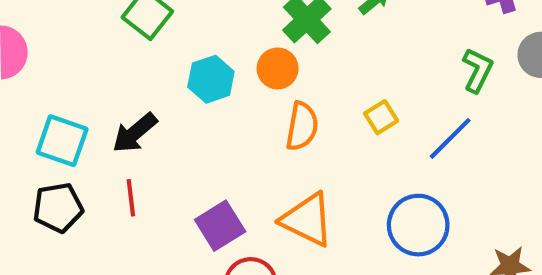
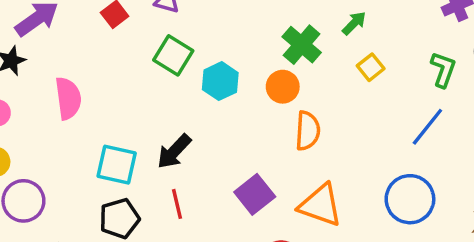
cyan hexagon: (211, 79) -> (220, 81), moved
yellow square: (381, 117) -> (371, 67), moved
purple square: (220, 226) -> (255, 194), moved

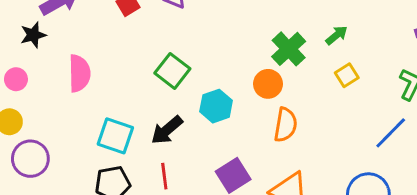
green square: (173, 55) -> (172, 71), moved
cyan hexagon: (220, 81) -> (216, 106), moved

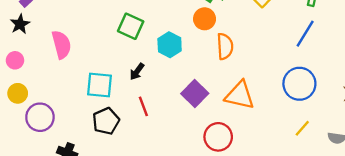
black arrow: (167, 130) -> (137, 71), size x0.7

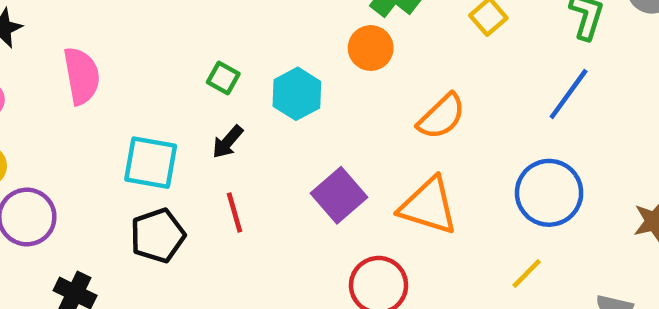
green square: (131, 26) -> (223, 78), moved, size x0.6
orange semicircle: (225, 46) -> (441, 116), moved, turned 45
yellow line: (302, 128) -> (527, 274), moved

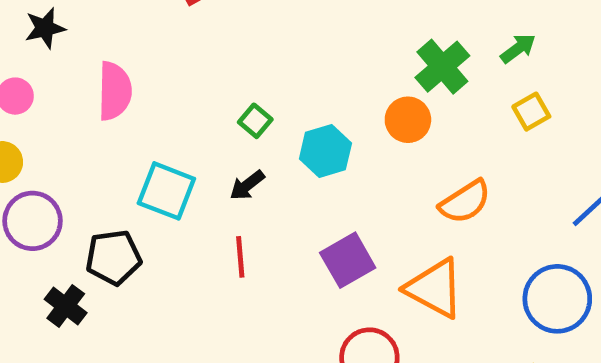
black pentagon: (158, 236) -> (113, 257), moved

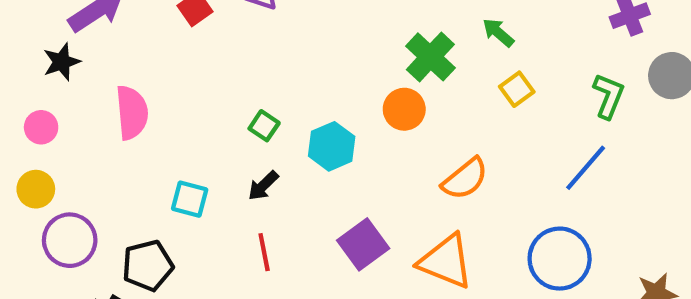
green arrow: (518, 48) -> (498, 33), turned -96
cyan square: (166, 191) -> (190, 199), size x0.7

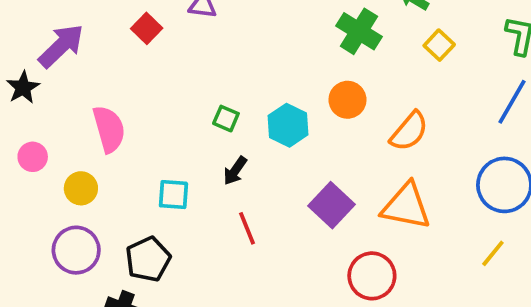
black star: (62, 62) -> (23, 87), moved
orange circle: (404, 109) -> (347, 100), moved
yellow circle: (36, 189) -> (81, 188), moved

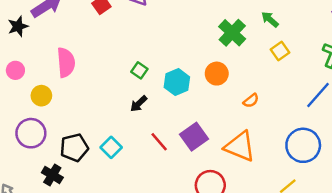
orange semicircle: (409, 131) -> (251, 101), size x0.6
cyan square: (173, 195) -> (111, 147), moved, turned 30
red line: (247, 228) -> (159, 142), moved, turned -30

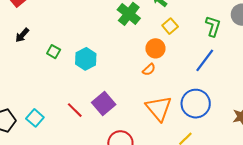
orange circle: (217, 74) -> (155, 48), moved
black arrow: (139, 104) -> (22, 35), moved
orange triangle: (240, 146) -> (159, 108), moved, turned 32

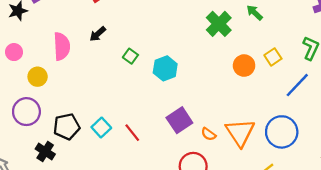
yellow square: (170, 26) -> (273, 57), moved
orange semicircle: (149, 70) -> (208, 134), moved, turned 72
red line: (75, 110) -> (132, 133), moved

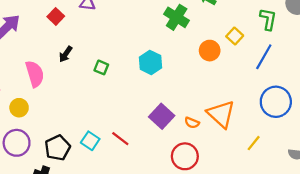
cyan hexagon: (165, 68) -> (151, 62), moved
blue circle: (282, 132) -> (276, 102), moved

